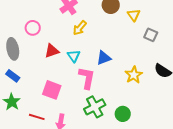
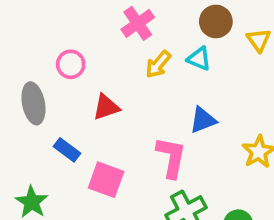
cyan triangle: (74, 56) -> (199, 59), moved, turned -32
blue rectangle: (13, 76) -> (67, 150), moved

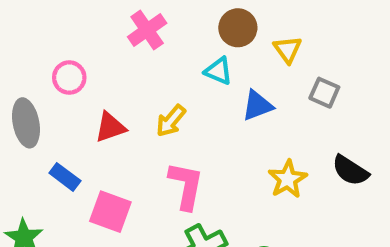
yellow arrow: (158, 64) -> (171, 121), moved
blue triangle: (203, 120) -> (257, 106), moved

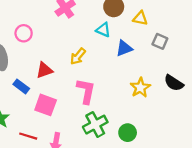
yellow triangle: (288, 49) -> (140, 18), turned -42
red triangle: (110, 127) -> (44, 70), moved

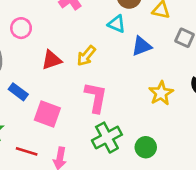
red triangle: (44, 70) -> (52, 60), moved

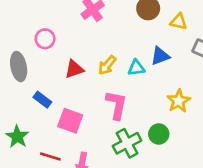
cyan triangle: (117, 24) -> (136, 68), moved, turned -30
green circle: (146, 147) -> (159, 134), moved

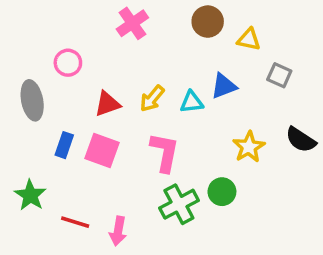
blue rectangle: (42, 100) -> (64, 145), turned 72
pink square: (70, 121) -> (102, 150), moved

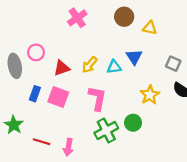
pink circle: (68, 63) -> (36, 52), moved
gray square: (279, 75) -> (173, 64), moved
blue triangle: (224, 86) -> (134, 57), turned -42

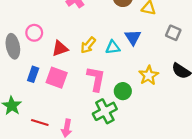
gray square: (173, 64) -> (173, 33), moved
green circle: (133, 123) -> (123, 91), moved

